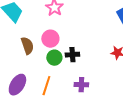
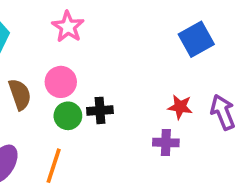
purple cross: (81, 85) -> (166, 143), moved

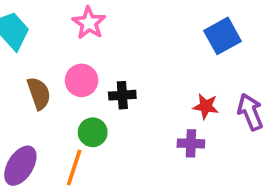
black cross: (100, 110) -> (122, 95), moved
green circle: (68, 116) -> (93, 132), moved

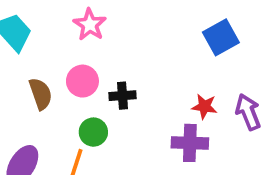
purple cross: (191, 143) -> (190, 143), size x1.4

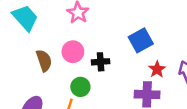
blue square: (221, 37) -> (141, 40), moved
red star: (204, 107) -> (157, 69), turned 30

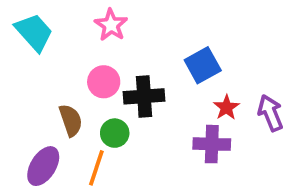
brown semicircle: (44, 61) -> (71, 120), moved
black cross: (101, 62) -> (144, 96), size x1.5

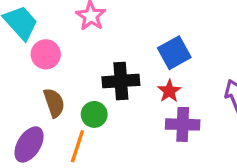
pink circle: (104, 82) -> (46, 54), moved
red star: (226, 107) -> (169, 91), moved

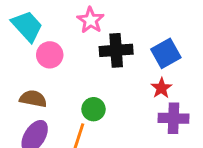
black cross: (121, 81) -> (116, 50), moved
brown semicircle: (54, 103) -> (33, 99), moved, turned -60

